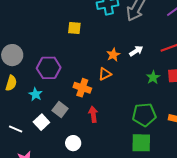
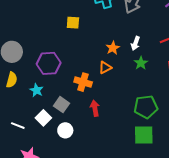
white arrow: (136, 51) -> (136, 43), turned 144
green star: (153, 77) -> (141, 63), moved
white circle: (73, 143) -> (65, 130), moved

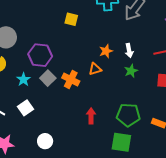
white arrow: (136, 43) -> (129, 51), turned -40
gray square: (62, 105) -> (48, 78), moved
red arrow: (95, 108) -> (91, 116), moved
white circle: (65, 130) -> (45, 141), moved

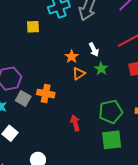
yellow square: (71, 19) -> (33, 27), moved
orange triangle: (95, 69) -> (79, 74), moved

